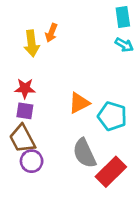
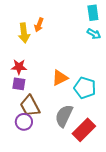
brown trapezoid: (22, 139) -> (30, 106), moved
gray semicircle: (84, 153) -> (64, 116), turned 50

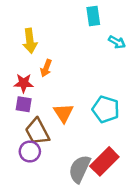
cyan rectangle: (93, 13) -> (93, 16), moved
orange arrow: (39, 25) -> (46, 68), moved
orange triangle: (60, 78) -> (63, 113), moved, turned -36
gray semicircle: (64, 116) -> (80, 169), moved

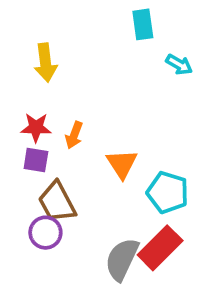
orange arrow: (46, 68) -> (74, 135), moved
cyan pentagon: (106, 109) -> (168, 192), moved
orange triangle: (63, 113) -> (122, 164), moved

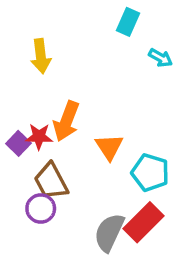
cyan rectangle: (143, 24) -> (128, 22), turned 32
red star: (36, 128) -> (39, 137), moved
orange arrow: (74, 135) -> (66, 121), size x1.6
purple square: (36, 160) -> (18, 143), moved, turned 35

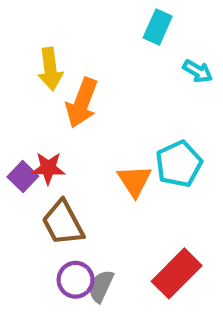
orange arrow: (66, 121) -> (82, 103), moved
cyan pentagon: (150, 173) -> (179, 164), moved, turned 30
purple circle: (41, 208) -> (76, 280), moved
gray semicircle: (109, 232) -> (101, 286), moved, size x0.7

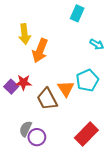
cyan arrow: (198, 71) -> (97, 44), moved
brown trapezoid: (63, 223) -> (47, 99), moved
gray semicircle: (101, 286) -> (26, 129), moved

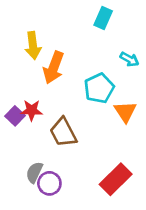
cyan pentagon: (87, 80) -> (99, 88), moved
orange triangle: (66, 89) -> (125, 112), moved

